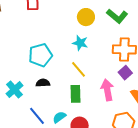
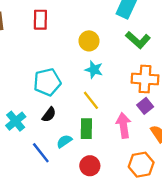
yellow circle: (86, 17) -> (89, 41), moved
black semicircle: (43, 83) -> (49, 115), turned 128
cyan semicircle: (59, 117) -> (64, 141), moved

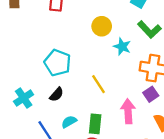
cyan star: (94, 70) -> (122, 47), moved
cyan pentagon: (47, 82) -> (58, 63), turned 30
green rectangle: (86, 129) -> (95, 124), moved

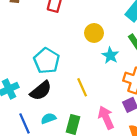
black semicircle: (56, 95) -> (41, 91), size x1.5
pink arrow: (128, 111) -> (106, 118), turned -30

